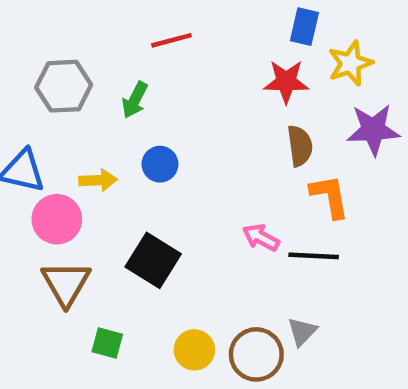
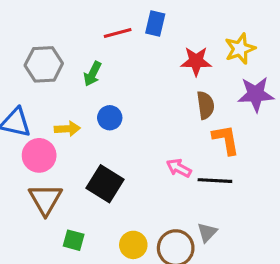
blue rectangle: (304, 27) -> (155, 24), moved

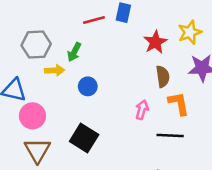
red star: (196, 61) -> (155, 42), turned -30
yellow arrow: (67, 129) -> (55, 70), moved
pink arrow: (179, 168) -> (142, 110), moved, turned 78

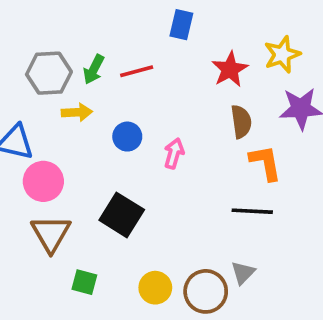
red line: (94, 20) -> (137, 71), moved
green arrow: (74, 52) -> (94, 69), moved
pink arrow: (142, 110) -> (174, 153), moved

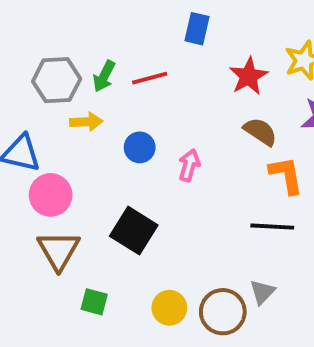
brown semicircle: (241, 122) -> (260, 132), turned -48

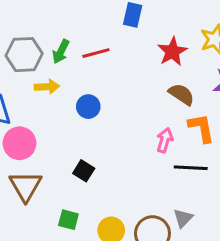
pink arrow: (189, 165) -> (165, 140), moved
black square: (134, 231) -> (84, 171), size x0.6
green square: (94, 302) -> (68, 220), moved

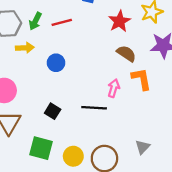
black line: (191, 168) -> (94, 108), moved
gray triangle: (183, 218) -> (143, 147), moved
green square: (68, 220) -> (41, 148), size x1.5

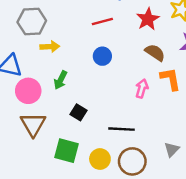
green arrow: (35, 21) -> (61, 80), moved
red line: (62, 22) -> (102, 21), moved
blue circle: (56, 63) -> (102, 56), moved
black line: (94, 108) -> (122, 129), moved

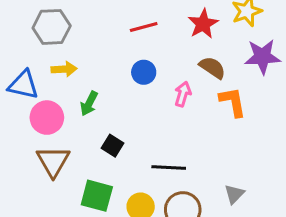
yellow arrow: (50, 47) -> (64, 69), moved
pink arrow: (142, 88) -> (183, 94), moved

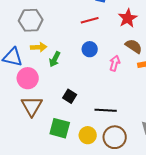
green arrow: (89, 103) -> (55, 59), moved

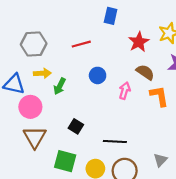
red line: (90, 20) -> (81, 44), moved

